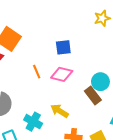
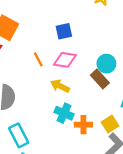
yellow arrow: (60, 111) -> (60, 86), moved
cyan cross: (33, 122) -> (64, 113), moved

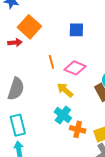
blue square: (64, 31) -> (76, 30), moved

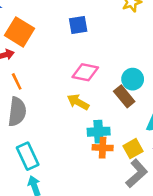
orange line: (51, 62) -> (17, 81), moved
cyan cross: (63, 115) -> (99, 132), moved, turned -30

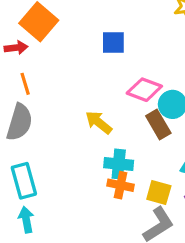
blue square: (78, 25) -> (113, 43), moved
pink diamond: (85, 72) -> (144, 90), moved
yellow square: (133, 149) -> (159, 192), turned 36

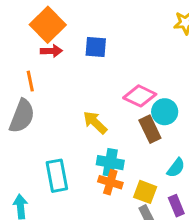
blue square: (113, 43) -> (96, 47), moved
red arrow: (16, 48) -> (51, 51), moved
cyan rectangle: (24, 181) -> (57, 176), moved

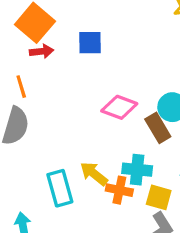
pink diamond: (140, 96) -> (119, 107), moved
yellow arrow: (95, 122) -> (94, 174), moved
cyan cross: (110, 163) -> (137, 170), moved

